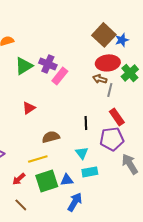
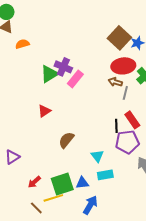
green triangle: (24, 66) -> (49, 74), moved
black line: (86, 123) -> (116, 126), moved
brown semicircle: (51, 137) -> (66, 140), turned -36
yellow line: (38, 159) -> (53, 198), moved

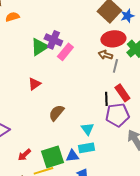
cyan rectangle: (105, 175) -> (86, 148), moved

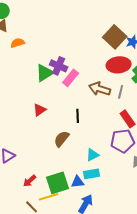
brown arrow: (105, 55) -> (100, 89), moved, size x1.5
black line: (106, 99) -> (78, 116), moved
cyan triangle: (87, 129) -> (93, 155), turned 40

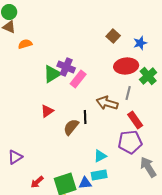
brown square: (115, 37) -> (113, 36), moved, size x0.6
brown arrow: (100, 89) -> (107, 103), moved
brown semicircle: (62, 139) -> (71, 127), moved

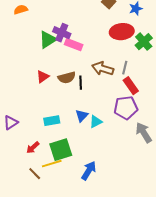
pink rectangle: (78, 79) -> (74, 45), turned 72
gray line: (128, 93) -> (125, 68), moved
brown semicircle: (71, 127) -> (67, 78), moved, turned -144
cyan rectangle: (99, 175) -> (52, 121), moved
blue triangle: (85, 183) -> (82, 116), moved, turned -40

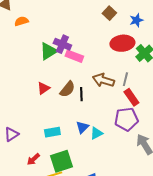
brown semicircle: (67, 78) -> (67, 89), turned -36

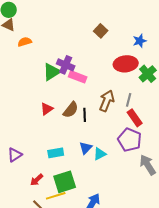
brown square: (109, 13) -> (101, 31), moved
brown arrow: (103, 80) -> (107, 101), turned 95
purple pentagon: (126, 119) -> (130, 140), turned 30

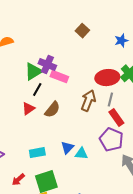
red ellipse: (126, 64) -> (107, 78), moved
black line: (85, 115) -> (37, 90), moved, turned 32
cyan triangle: (100, 154) -> (81, 154), turned 32

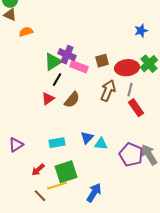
brown square: (82, 31) -> (102, 61), moved, turned 32
purple pentagon: (111, 140) -> (131, 155), moved

